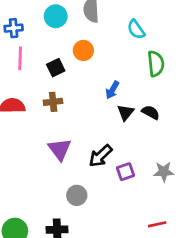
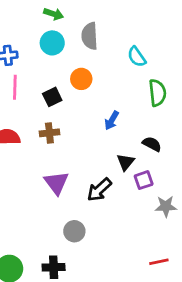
black triangle: (126, 112) -> (126, 162), moved
purple square: (126, 172) -> (144, 180), moved

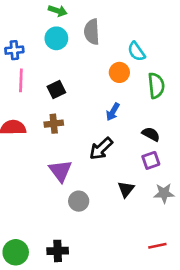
orange circle: (81, 79) -> (119, 72), moved
black triangle: (126, 162) -> (126, 189), moved
purple square: (144, 180) -> (151, 160), moved
black arrow: (99, 190) -> (101, 149), moved
gray circle: (74, 231) -> (79, 201), moved

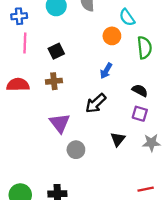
purple square: (151, 160) -> (140, 114), turned 35

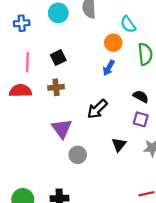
pink line: (25, 43) -> (27, 62), moved
blue arrow: (106, 71) -> (109, 68), moved

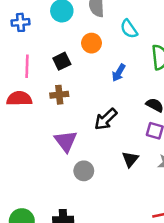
cyan semicircle: (128, 24) -> (129, 29), moved
orange circle: (113, 43) -> (92, 43), moved

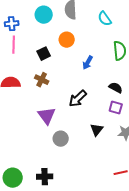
cyan semicircle: (129, 29) -> (105, 19), moved
pink line: (27, 66) -> (14, 45), moved
brown cross: (59, 95) -> (42, 80), turned 32

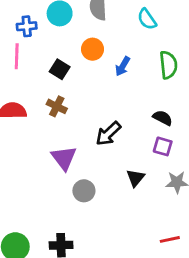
blue cross: (12, 24) -> (27, 26), moved
black square: (44, 54) -> (60, 69), turned -32
blue arrow: (88, 63) -> (123, 66), moved

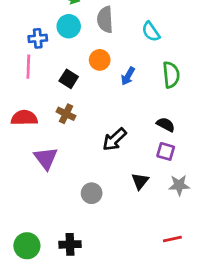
purple triangle: (64, 158) -> (46, 158), moved

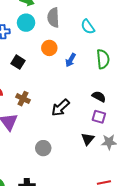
black square: (69, 79) -> (18, 62), moved
brown cross: (66, 114) -> (23, 99), moved
black triangle: (140, 181) -> (88, 139), moved

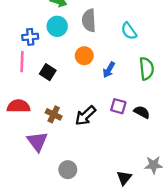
black arrow: (60, 108) -> (85, 116), moved
purple square: (99, 117) -> (118, 106), moved
black triangle: (88, 139) -> (124, 178), moved
gray circle: (43, 148) -> (68, 170), moved

